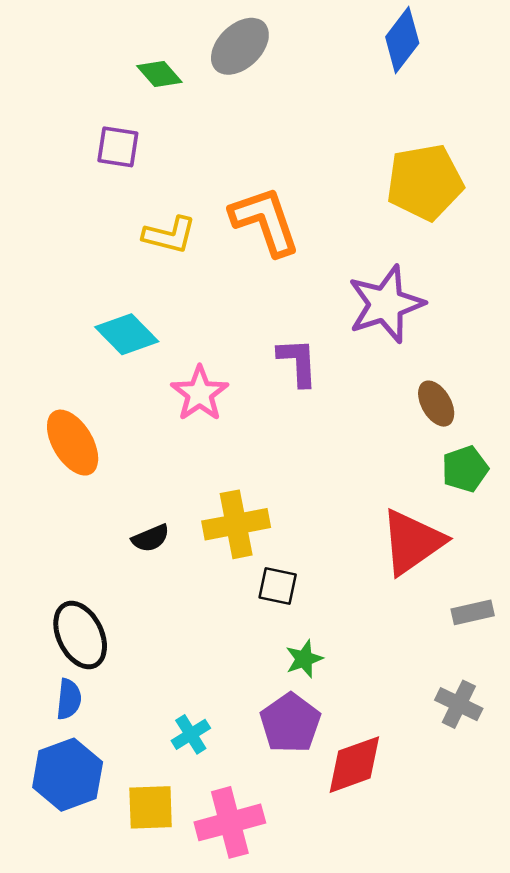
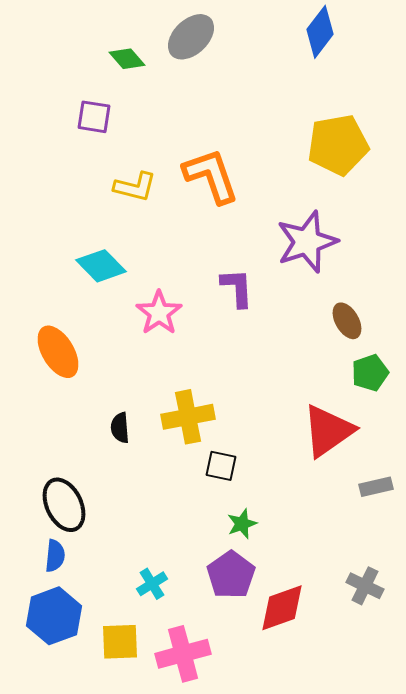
black semicircle: (151, 538) -> (120, 428), turned 108
gray cross: (459, 704) -> (365, 586), moved

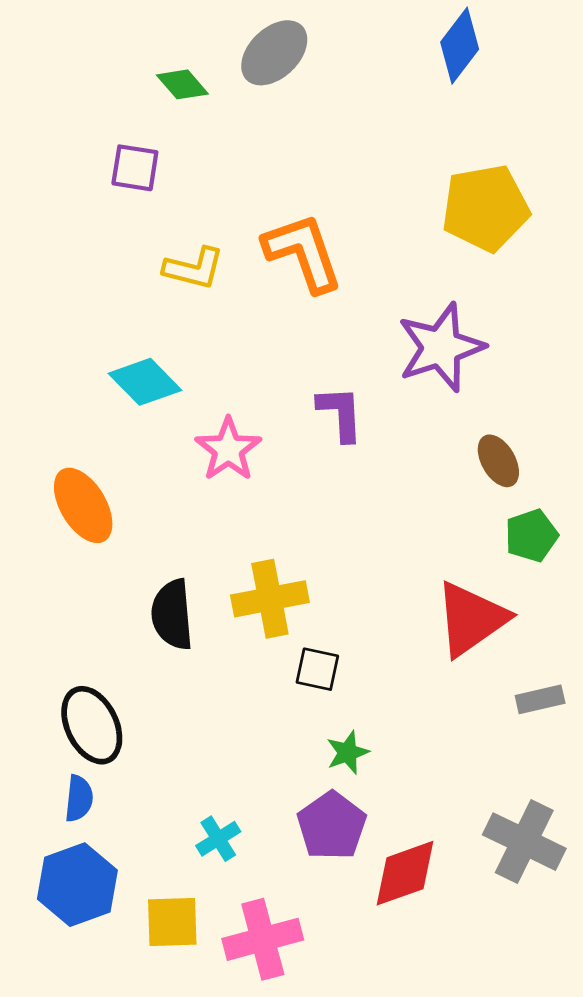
black semicircle: (120, 428) -> (172, 615), size x1.6
gray cross: (365, 586) -> (524, 842), size x1.5

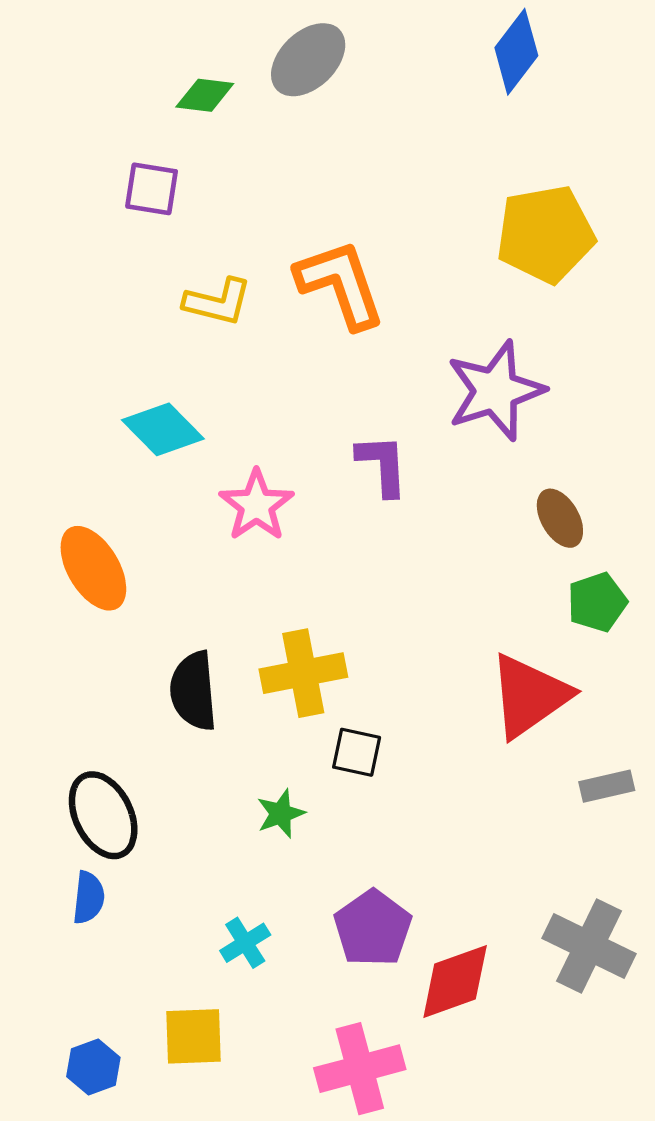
green diamond: (182, 84) -> (205, 95), turned -42
green star: (348, 752) -> (281, 814), moved
blue hexagon: (77, 885) -> (93, 1067), moved, size x0.6
pink cross: (263, 939) -> (360, 1069), moved

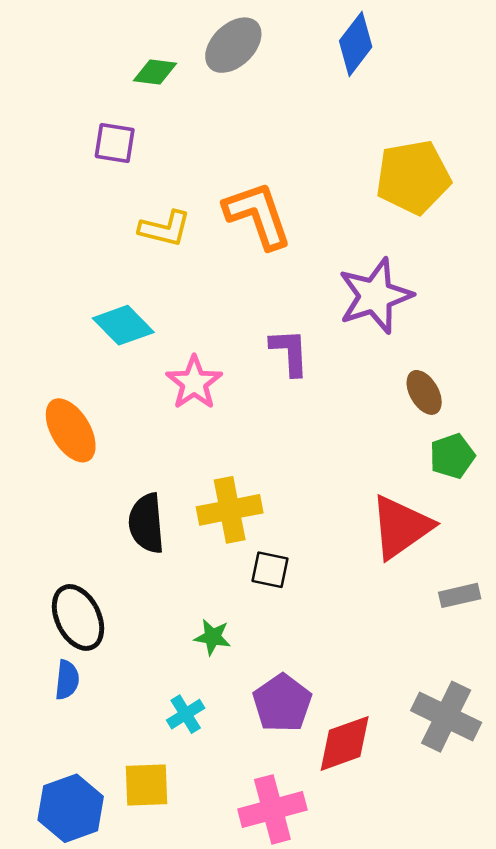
blue diamond: (516, 52) -> (356, 44), moved
green star: (281, 814) -> (213, 637), moved, turned 30
blue hexagon: (93, 1067) -> (71, 808), size x1.6

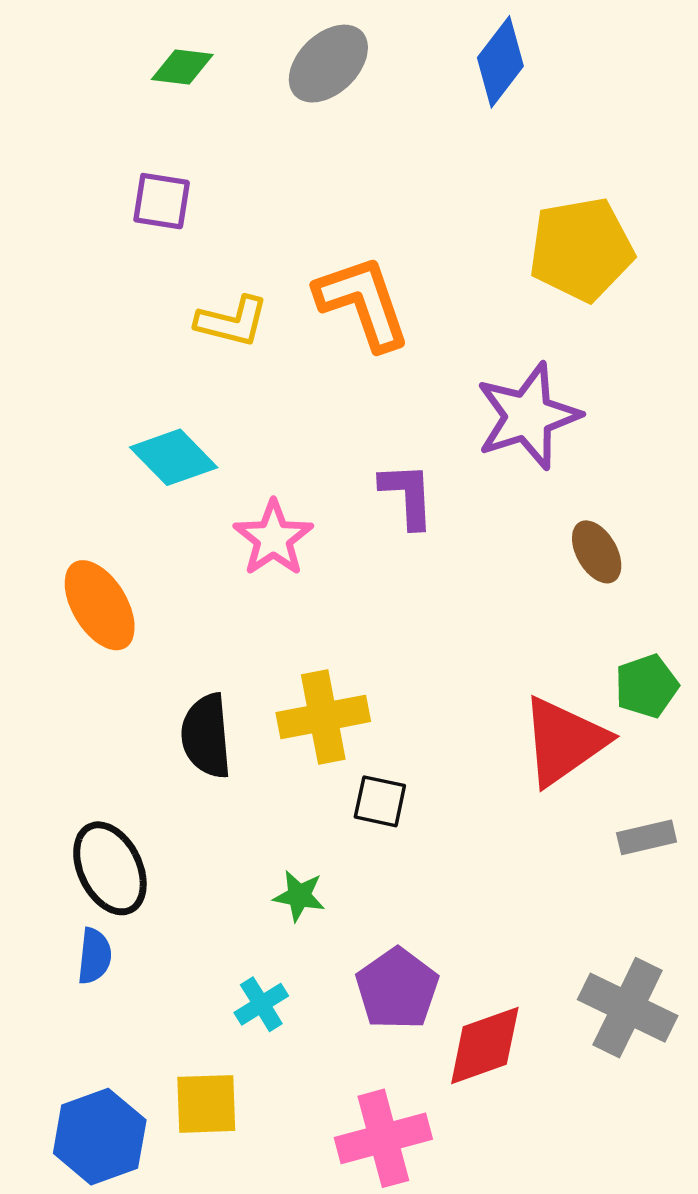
green diamond: (155, 72) -> (182, 67), moved
green pentagon: (452, 456) -> (647, 686), moved

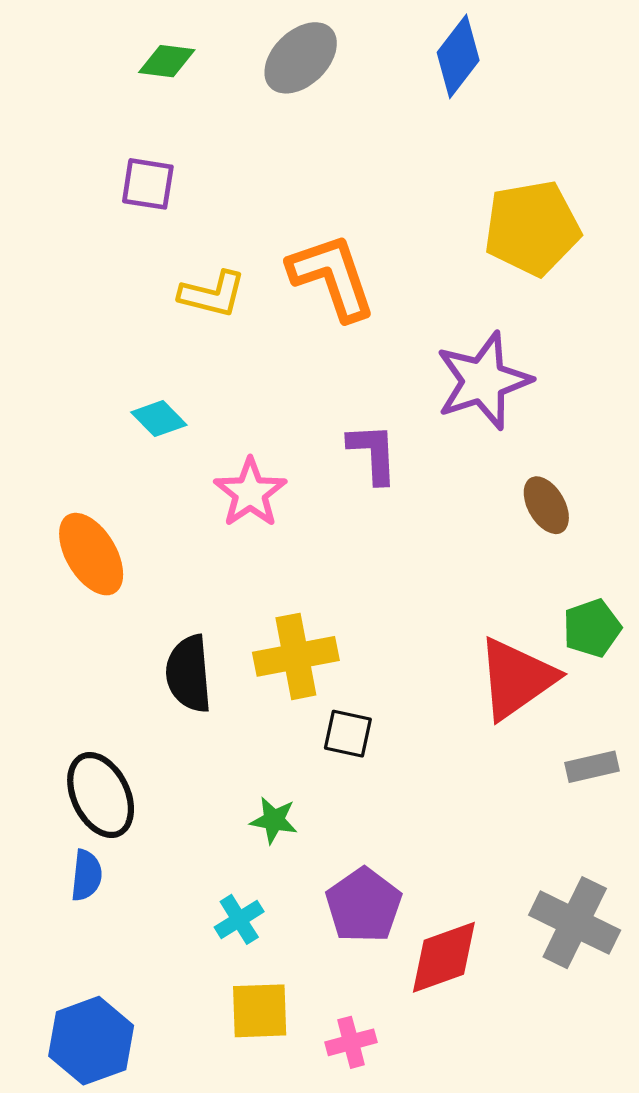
cyan diamond: (174, 457) -> (159, 419), size x0.7
yellow square: (206, 1104) -> (260, 1011), moved
pink cross: (383, 1138) -> (351, 1042), size x0.6

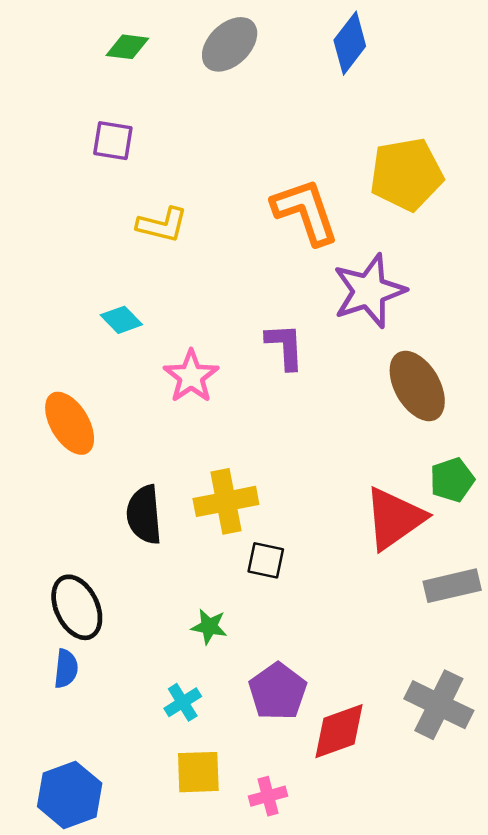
orange L-shape: (332, 277) -> (305, 212), moved
brown ellipse: (546, 505) -> (417, 386), size x1.6
gray rectangle: (592, 767) -> (452, 586), size x1.4

